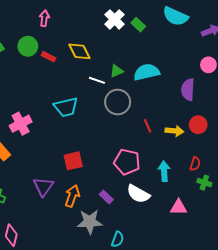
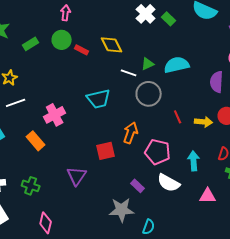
pink arrow: (44, 18) -> (66, 13), moved
orange arrow: (72, 196) -> (131, 133), moved

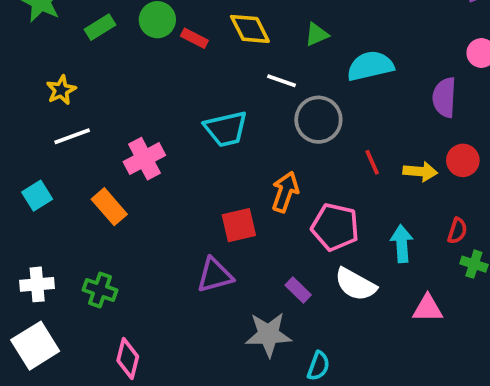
green triangle: (148, 64) -> (317, 34), moved
purple triangle: (77, 176) -> (215, 275), moved, turned 40

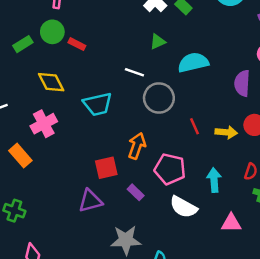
green rectangle: (100, 27) -> (23, 44), moved
yellow diamond: (250, 29) -> (51, 82), moved
purple rectangle: (298, 290) -> (136, 192), moved

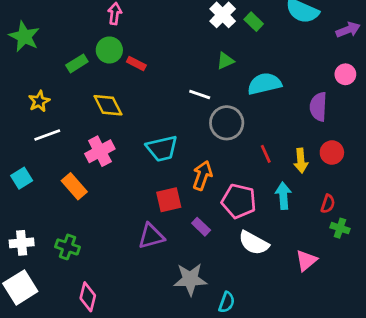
cyan trapezoid: (98, 104) -> (162, 148), moved
yellow arrow: (226, 132) -> (301, 161), turned 80
cyan arrow: (214, 180) -> (283, 196), moved
pink triangle: (231, 223) -> (306, 260), turned -40

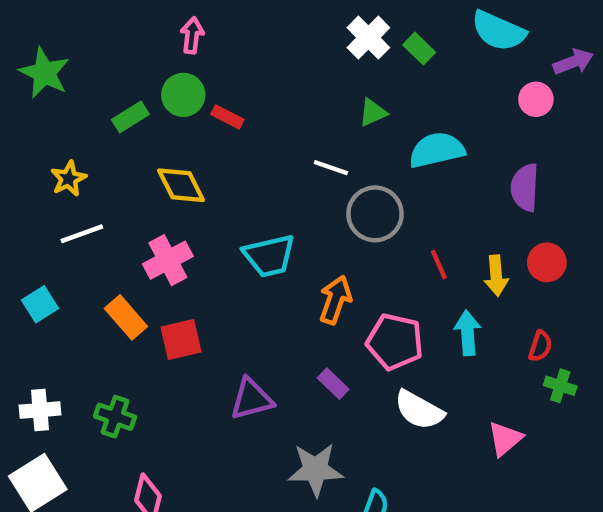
pink circle: (345, 74) -> (536, 99), moved
red square: (169, 200) -> (181, 340), moved

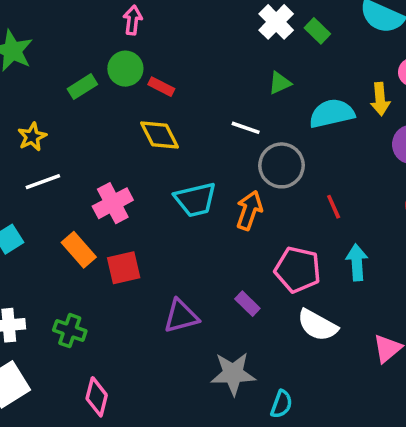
yellow diamond: (181, 185) -> (159, 135), moved
yellow arrow: (496, 276) -> (380, 99), moved
orange arrow: (335, 300) -> (249, 210), moved

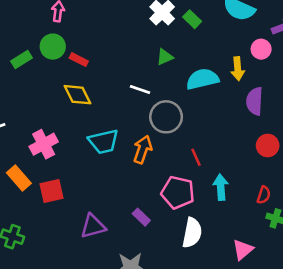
red line: (334, 207) -> (196, 157), moved
white semicircle: (317, 325) -> (192, 233), turned -108

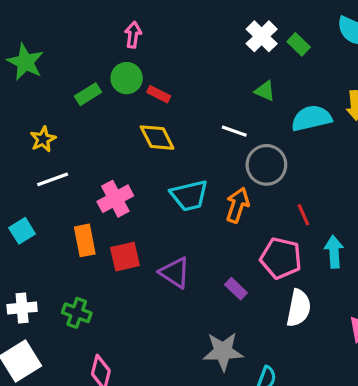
green triangle: (165, 57) -> (265, 91), turned 48
orange rectangle: (19, 178) -> (85, 240), turned 30
purple triangle: (93, 226) -> (175, 273), moved, turned 48

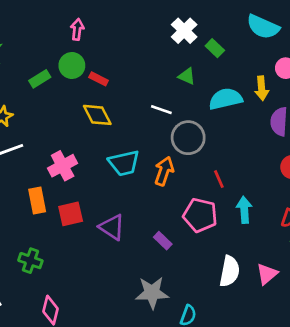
green rectangle: (299, 44) -> (215, 48), moved
white semicircle: (299, 308) -> (230, 271), moved

